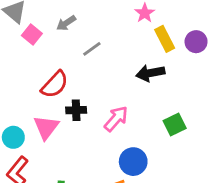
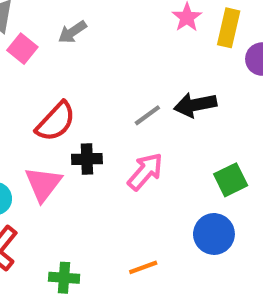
yellow rectangle: (165, 39) -> (229, 28), moved, turned 40
gray line: (92, 49) -> (147, 115), moved
blue circle: (133, 162) -> (214, 234), moved

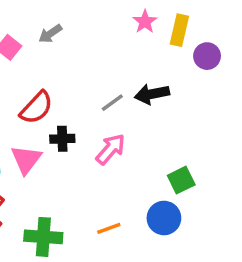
green square: (231, 180) -> (181, 180), moved
blue circle: (214, 234) -> (164, 218), moved
green cross: (64, 278) -> (43, 237), size x1.5

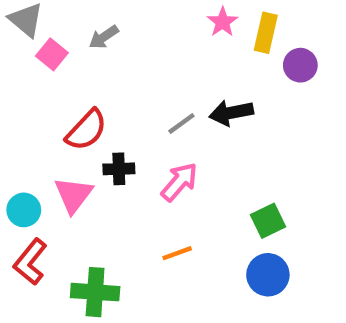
blue circle: (164, 218) -> (268, 275), moved
orange line: (109, 228) -> (177, 253), moved

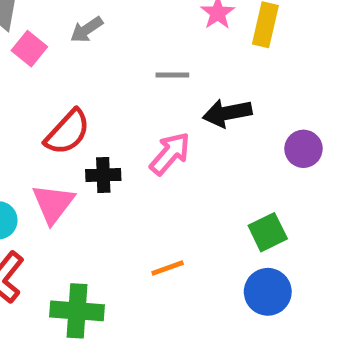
purple circle: (300, 65) -> (303, 149), moved
gray line: (181, 124) -> (172, 75), moved, turned 36
pink arrow: (179, 182) -> (170, 154), moved

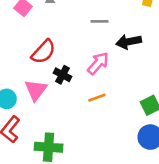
black cross: (103, 175) -> (63, 75), turned 30
orange line: (168, 268) -> (97, 98), moved

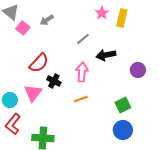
gray line: (99, 21) -> (83, 39), turned -40
pink arrow: (98, 63) -> (82, 72), turned -36

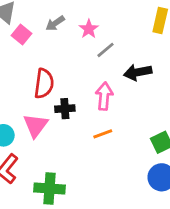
pink star: (102, 13) -> (89, 29), moved
red semicircle: (39, 63) -> (44, 84), turned -35
black cross: (54, 81) -> (65, 109), turned -32

